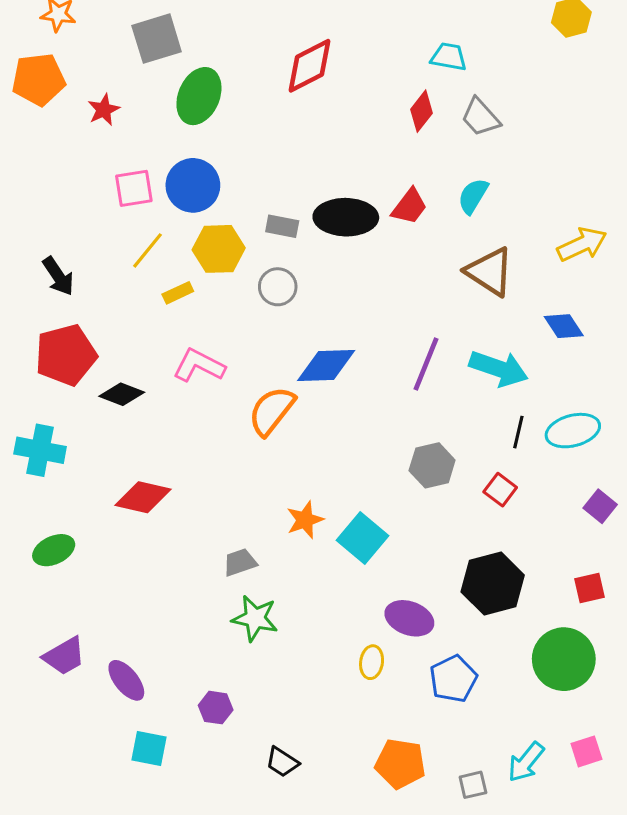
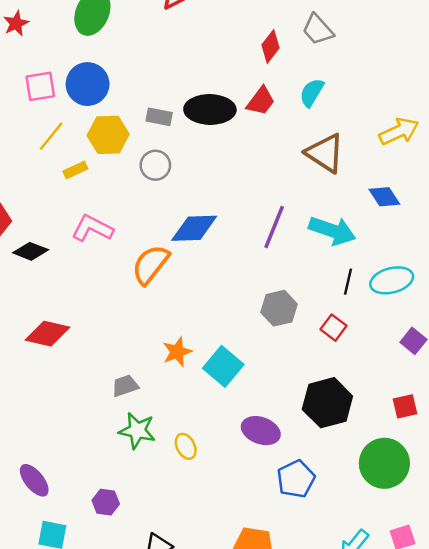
red diamond: (421, 111) -> (270, 46), moved
yellow ellipse: (372, 662) -> (186, 446), moved, turned -35

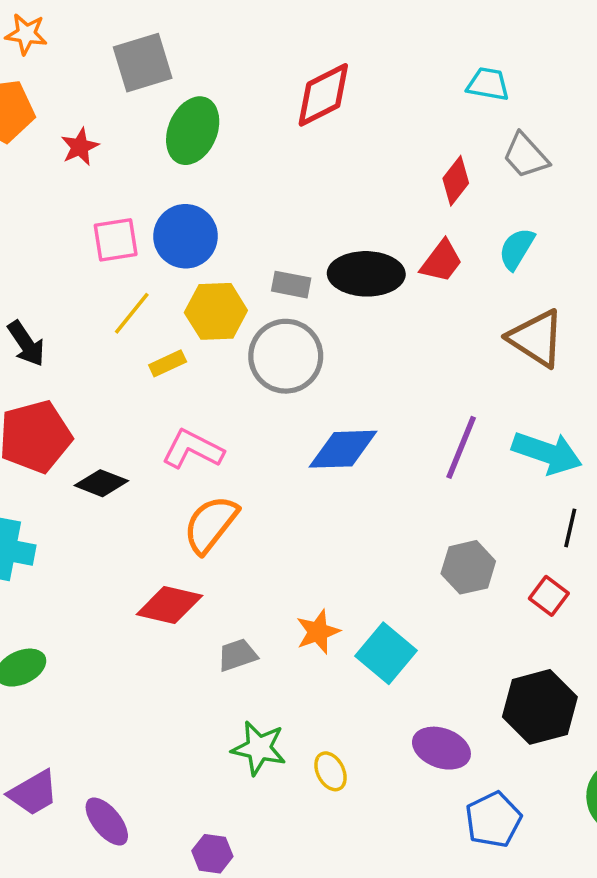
gray circle: (155, 165) -> (286, 356), size x1.6
orange semicircle: (151, 265) -> (211, 524), moved
red diamond: (48, 334) -> (169, 605), moved
gray trapezoid: (125, 386) -> (237, 655), moved

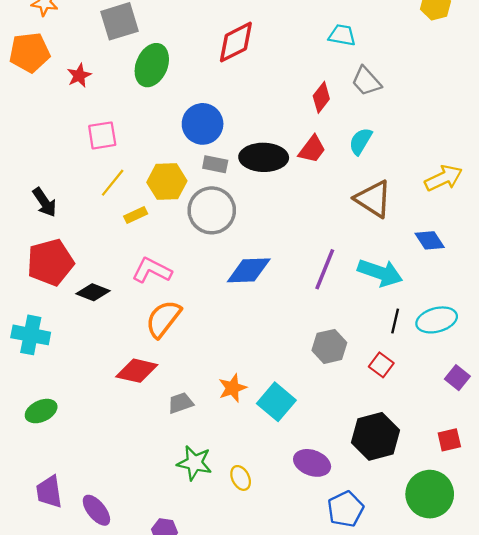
blue circle: (186, 236) -> (203, 124), moved
purple trapezoid: (33, 793) -> (49, 492), turned 112

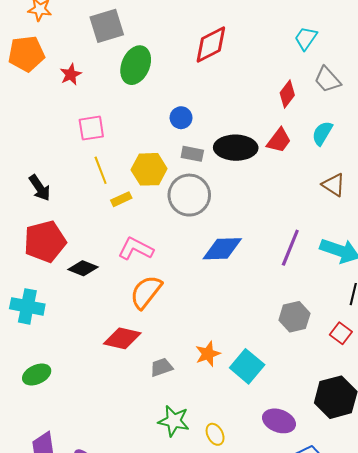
cyan trapezoid: (342, 35) -> (306, 38), turned -65
blue circle: (203, 124) -> (181, 118), size x0.6
yellow line: (113, 183) -> (101, 170), turned -60
brown triangle: (373, 199) -> (334, 185), size x0.7

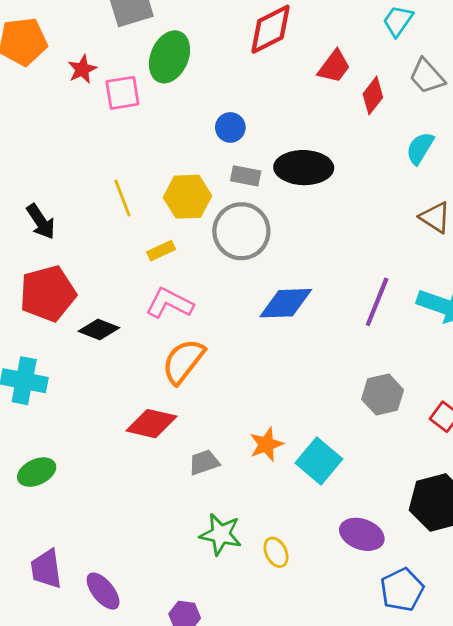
pink square: (91, 128) -> (122, 93), moved
red trapezoid: (279, 140) -> (334, 67), moved
yellow rectangle: (121, 199) -> (161, 251), moved

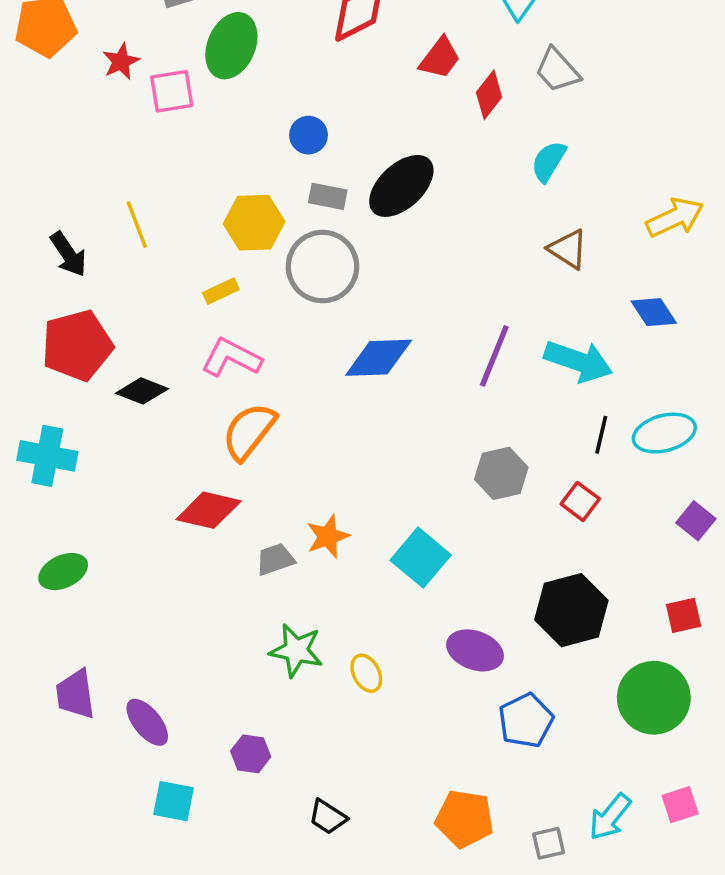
black ellipse: (304, 168) -> (401, 186), turned -44
yellow line: (122, 198) -> (137, 224), moved
orange star: (266, 444) -> (328, 536), moved

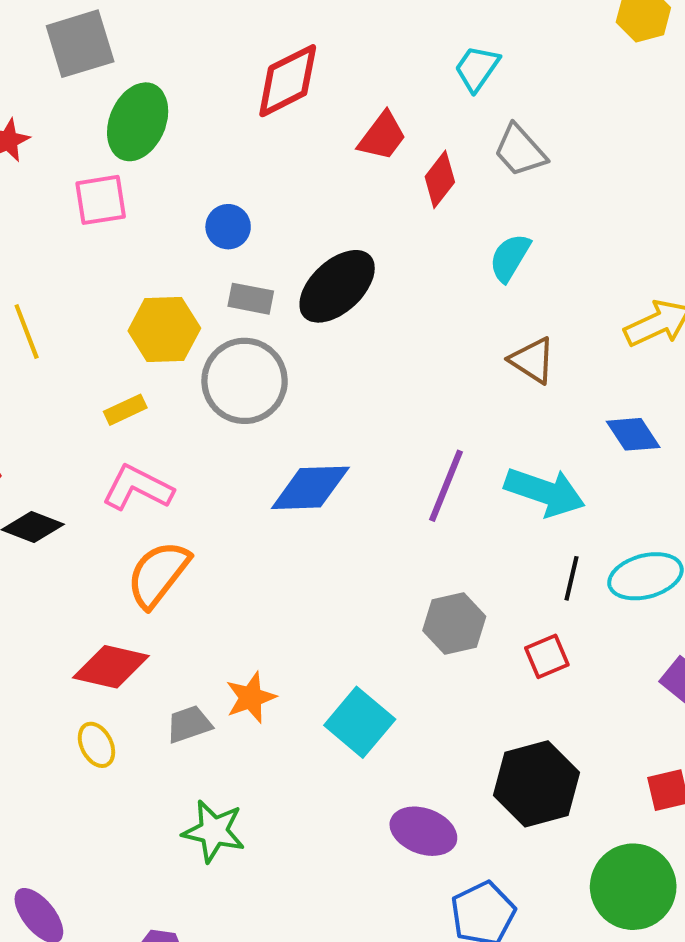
pink square: (172, 91) -> (101, 200), moved
red square: (580, 501) -> (547, 656), turned 30
yellow ellipse: (366, 673) -> (96, 745), moved

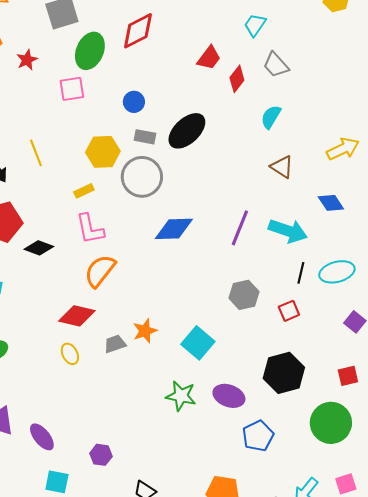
red diamond: (288, 81) -> (138, 31), moved
pink L-shape: (138, 488) -> (90, 229), turned -128
green star: (214, 831) -> (181, 396), moved

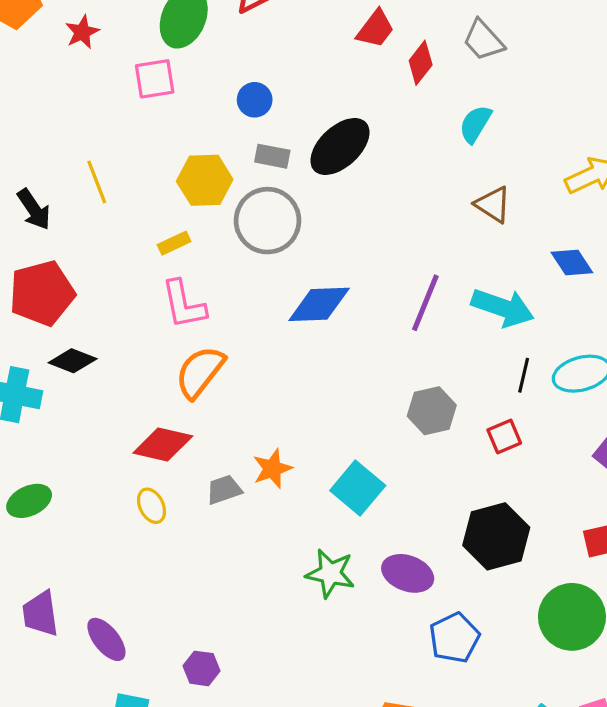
black diamond: (39, 248) -> (73, 361), moved

